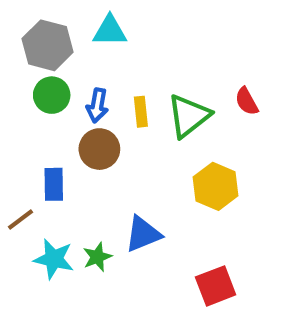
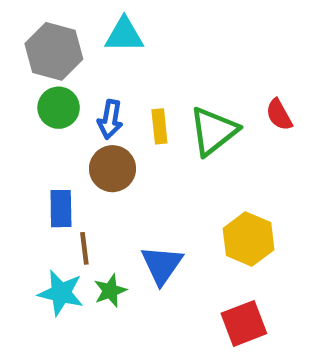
yellow hexagon: (216, 186) -> (249, 239), moved
brown line: (21, 220) -> (84, 248), moved, turned -60
blue triangle: (143, 234) -> (162, 265), turned -33

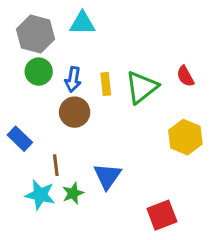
blue rectangle: (61, 209) -> (20, 139), moved, turned -45
yellow hexagon: (249, 239) -> (185, 137), moved

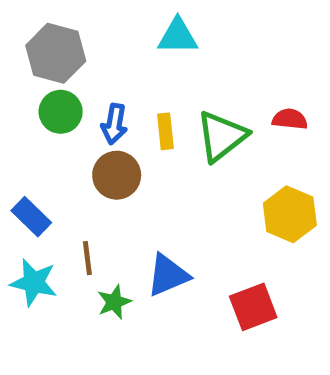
cyan triangle: (82, 23) -> (178, 36), moved
red semicircle: (185, 76) -> (290, 119), turned 125
blue triangle: (107, 176) -> (168, 275), turned 32
cyan star: (40, 195) -> (34, 282), moved
red square: (162, 215) -> (253, 307), moved

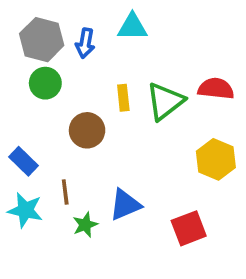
red semicircle: (290, 119) -> (216, 89), size x1.4
blue arrow: (114, 124) -> (85, 43), moved

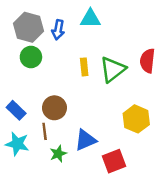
red semicircle: (216, 89) -> (147, 61), turned -90
brown circle: (87, 130) -> (54, 108), moved
yellow hexagon: (216, 159) -> (136, 119), moved
red square: (189, 228) -> (114, 161), moved

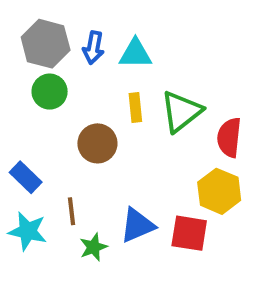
cyan triangle: (90, 19) -> (135, 54), moved
red semicircle: (147, 61) -> (229, 137), moved
brown circle: (54, 108) -> (97, 143), moved
red square: (114, 161) -> (189, 233), moved, turned 30

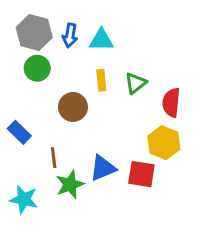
green triangle: (181, 111) -> (136, 83), size x0.7
cyan star: (28, 231) -> (24, 199), moved
green star: (93, 247) -> (70, 184), size x1.4

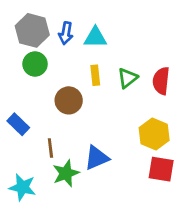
red semicircle: (171, 103) -> (161, 81), moved
red square: (141, 174) -> (161, 169), moved

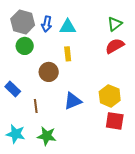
green triangle: (127, 78) -> (115, 24), moved
red semicircle: (161, 81) -> (115, 46), moved, turned 54
blue triangle: (97, 158) -> (73, 101), moved
green star: (66, 173) -> (47, 136), moved, turned 30

